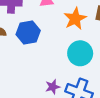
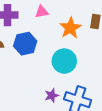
cyan circle: (80, 53) -> (64, 61), moved

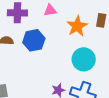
cyan circle: (64, 61) -> (84, 59), moved

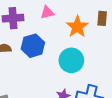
cyan circle: (84, 59) -> (71, 60), moved

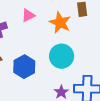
blue hexagon: (33, 46) -> (24, 67), moved

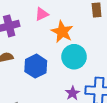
orange star: (60, 23) -> (62, 32), moved

